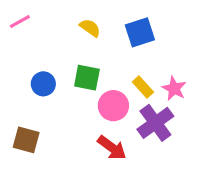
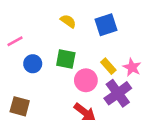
pink line: (20, 22) -> (15, 41), moved

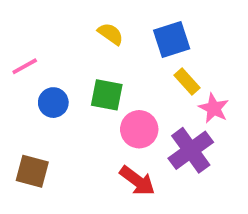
yellow rectangle: (108, 66) -> (187, 82), moved

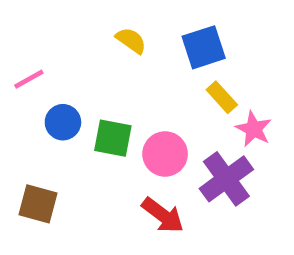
green square: (107, 95) -> (113, 138), moved

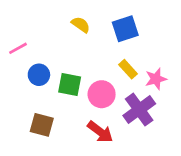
yellow rectangle: (222, 97) -> (128, 69), moved
pink star: (254, 129) -> (156, 79), turned 30
brown square: (38, 204) -> (42, 125), moved

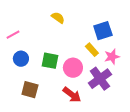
blue square: (125, 29) -> (103, 31), moved
blue circle: (39, 75) -> (21, 59), moved

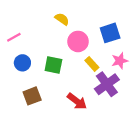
yellow rectangle: (92, 50) -> (92, 64), moved
pink circle: (73, 68) -> (78, 41), moved
brown square: (30, 90) -> (32, 96), turned -36

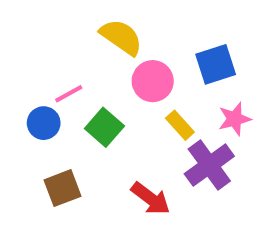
yellow semicircle: (62, 19) -> (121, 37), size x1.5
pink line: (14, 37) -> (69, 94), moved
green square: (53, 65) -> (104, 127), turned 30

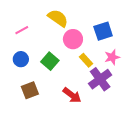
pink line: (69, 94) -> (22, 30), moved

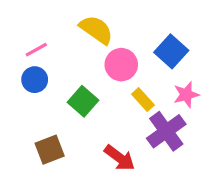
blue square: (103, 31) -> (171, 51), turned -30
blue circle: (21, 59) -> (35, 80), moved

